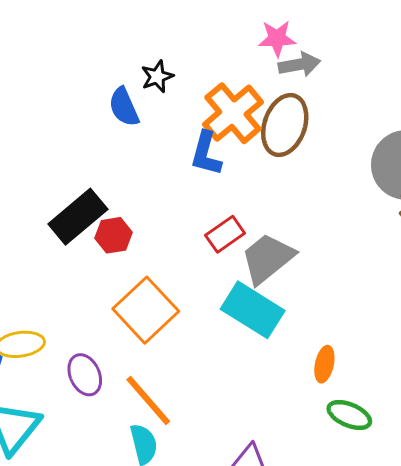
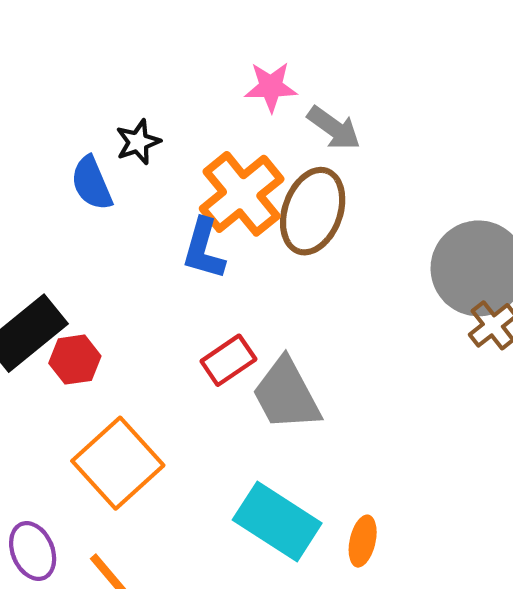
pink star: (277, 38) -> (271, 87), moved
gray arrow: (299, 64) -> (334, 128), turned 45
gray trapezoid: (268, 258) -> (286, 394), turned -80
cyan rectangle: (253, 310) -> (277, 521), moved

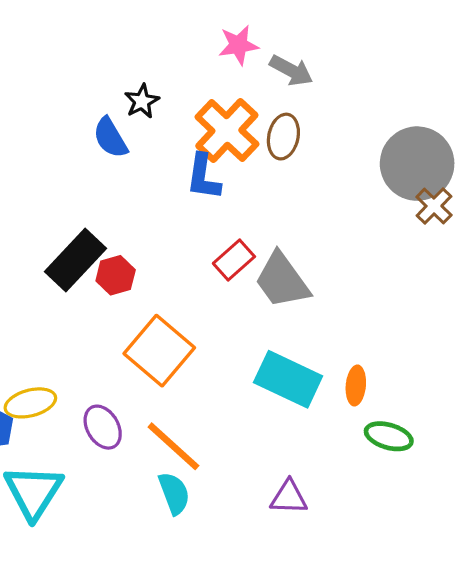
brown ellipse: (313, 211) -> (283, 137), size x0.7

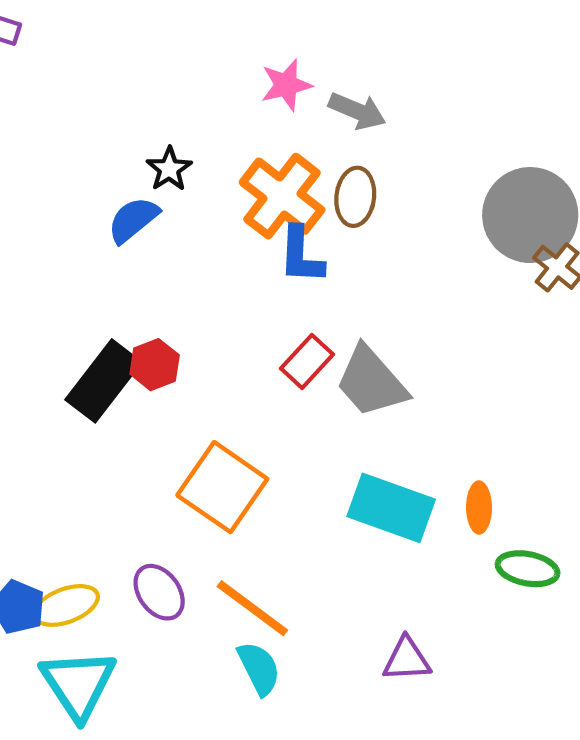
blue semicircle: (110, 138) -> (133, 220), turned 87
blue L-shape: (203, 177) -> (301, 255), moved
red hexagon: (116, 275) -> (155, 365), moved
yellow ellipse: (30, 403) -> (66, 605), moved

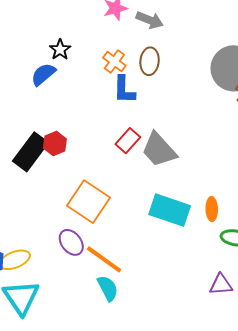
orange cross: (282, 196) -> (114, 62), size x0.6
purple ellipse: (159, 592) -> (71, 242), moved
purple triangle: (407, 659) -> (221, 285), moved

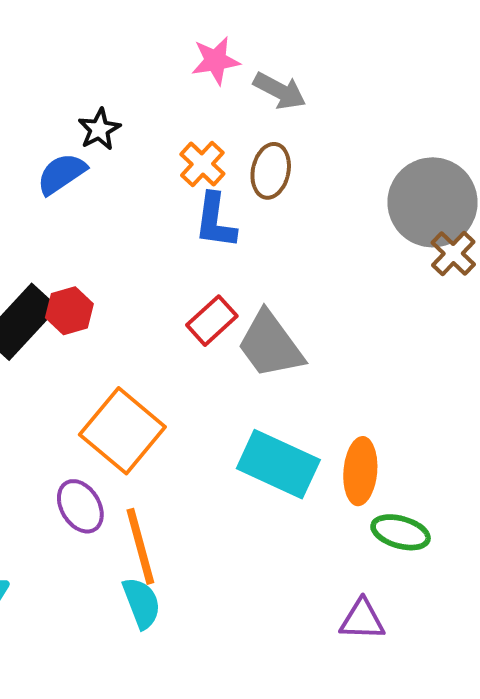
orange ellipse: (212, 209) -> (360, 471), size x1.4
orange line: (104, 259) -> (140, 546), turned 33

